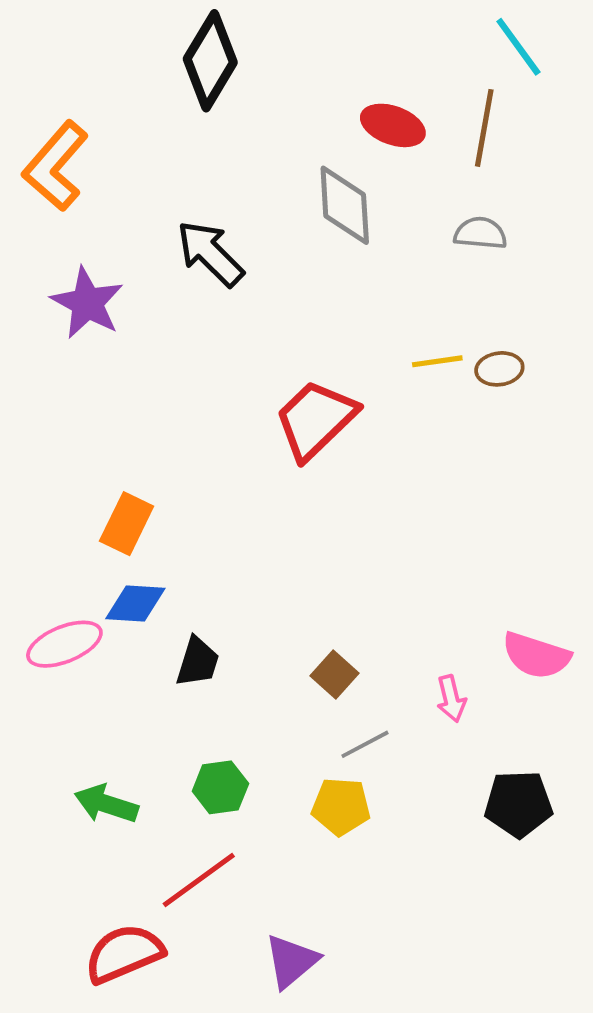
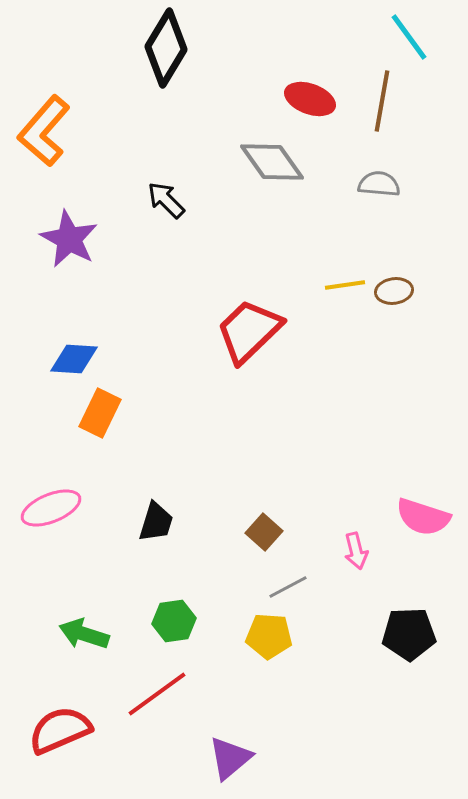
gray diamond: (345, 205) -> (272, 162), turned -32
black arrow: (210, 253) -> (166, 200), size x0.7
blue diamond: (135, 604) -> (74, 359), moved
red semicircle: (124, 954) -> (60, 730), moved

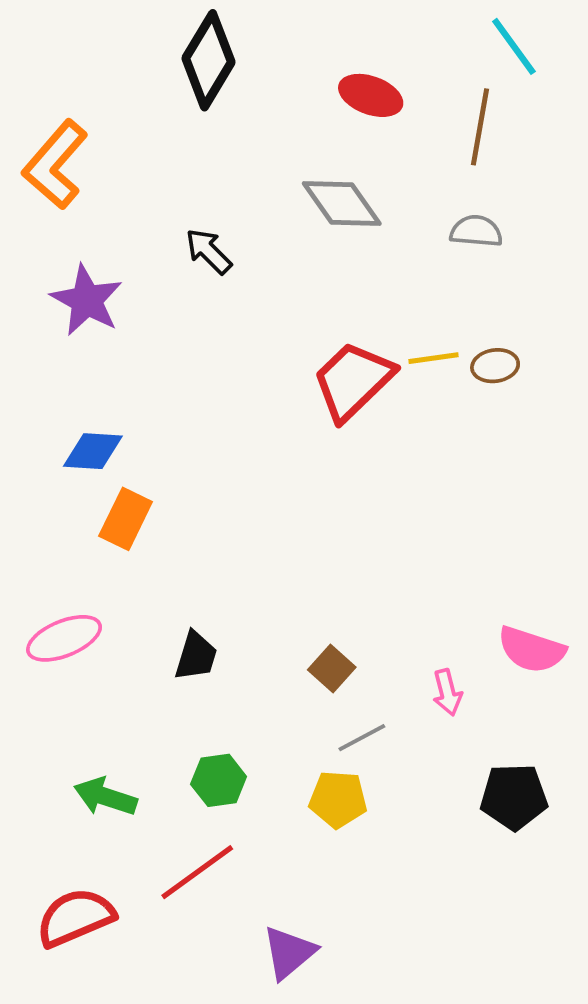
red ellipse: (310, 99) -> (371, 95), moved
red trapezoid: (249, 331) -> (353, 381), moved

